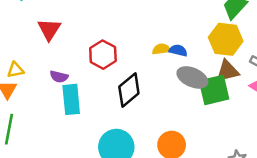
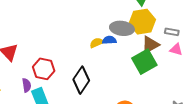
red hexagon: (103, 55) -> (44, 69), moved
purple semicircle: (59, 77) -> (27, 85), turned -96
gray ellipse: (192, 77) -> (122, 28), moved

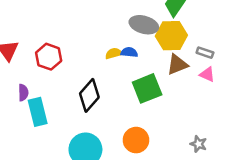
gray ellipse: (122, 28) -> (144, 25), moved
green square: (144, 62) -> (147, 88), moved
red hexagon: (44, 69) -> (49, 57), moved

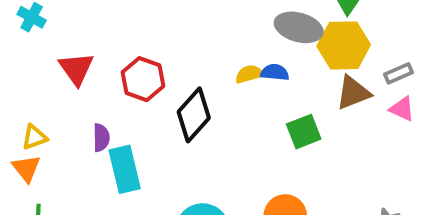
gray rectangle: (205, 53) -> (398, 73), turned -42
green square: (147, 88) -> (304, 132), size x0.7
black diamond: (89, 95) -> (194, 115), moved

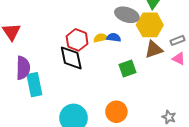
red hexagon: (143, 79) -> (77, 40), moved
black diamond: (194, 115) -> (71, 58), turned -56
purple semicircle: (101, 138) -> (23, 68), size x1.6

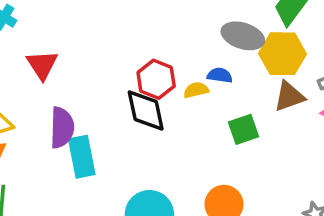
yellow semicircle: (100, 38) -> (196, 90), moved

